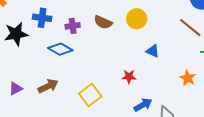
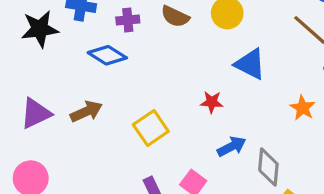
blue triangle: (153, 51) -> (250, 64), size x1.5
purple triangle: (16, 89) -> (36, 113), size x1.5

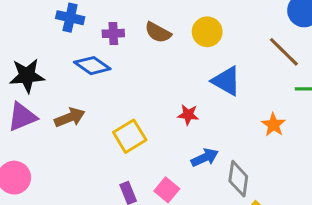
black star: (40, 29) -> (27, 76), moved

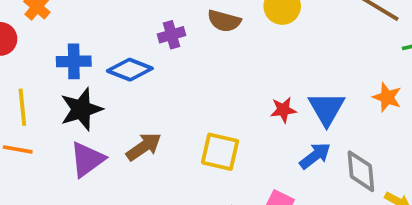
blue cross: (70, 18) -> (74, 61), moved
blue diamond: (92, 66) -> (130, 70), moved
blue triangle: (226, 81) -> (327, 109), moved, turned 44
yellow square: (130, 136) -> (220, 152), turned -32

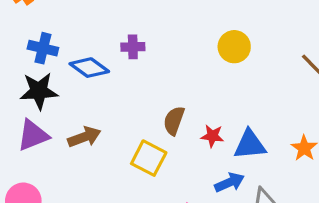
brown semicircle: (224, 21) -> (174, 121), moved, turned 80
blue triangle: (327, 109) -> (250, 145), turned 40

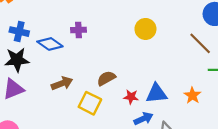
brown semicircle: (174, 121) -> (106, 78), turned 42
red star: (212, 136) -> (131, 97), moved
brown arrow: (84, 137) -> (62, 83), moved

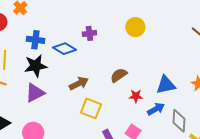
yellow circle: (145, 29) -> (135, 27), moved
red star: (131, 97) -> (136, 96), moved
yellow square: (90, 103) -> (91, 108), moved

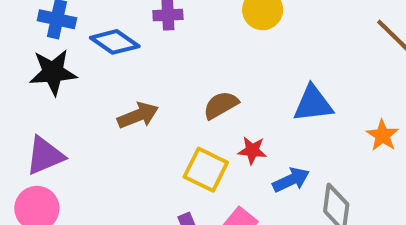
blue triangle: (166, 85) -> (313, 104), moved
purple triangle: (35, 93) -> (45, 156), moved
yellow square: (91, 108) -> (206, 170), moved

